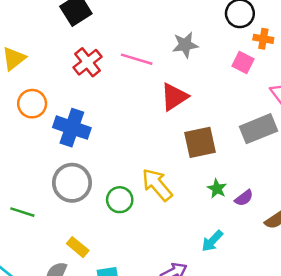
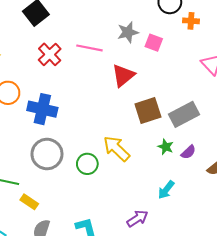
pink square: (243, 63) -> (154, 43), moved
gray rectangle: (259, 129) -> (184, 114), moved
yellow rectangle: (78, 247) -> (29, 202), moved

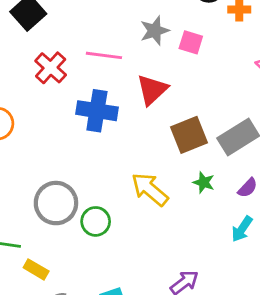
blue cross: (42, 109) -> (97, 111), moved
green star: (166, 147) -> (204, 182), moved
green circle: (87, 164) -> (96, 221), moved
cyan arrow: (166, 190) -> (242, 229), moved

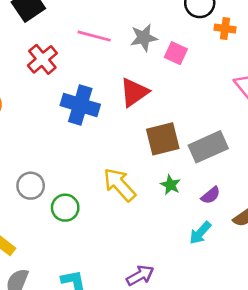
pink line: (104, 55) -> (94, 36), moved
gray circle: (56, 203) -> (31, 186), size x0.7

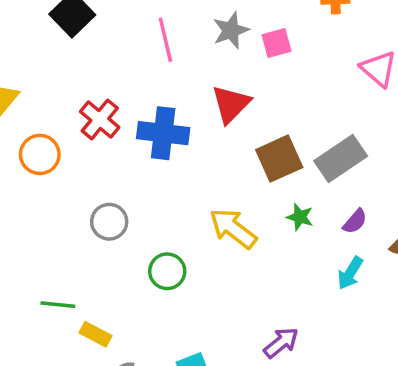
pink line: (94, 36) -> (165, 40), turned 72
pink square: (176, 53) -> (277, 43), turned -30
red cross: (42, 59) -> (100, 119), moved
gray circle: (31, 186) -> (109, 222), moved

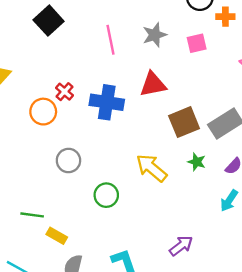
pink square: (277, 43) -> (197, 43), moved
red triangle: (231, 104) -> (153, 84), turned 32
red cross: (100, 119) -> (65, 92), size x0.7
orange circle: (40, 154) -> (43, 112), moved

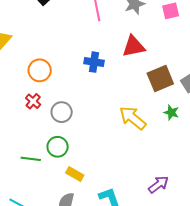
red cross: (65, 92) -> (33, 101), moved
blue cross: (107, 102) -> (94, 62), size x0.7
green circle: (106, 195) -> (58, 147), moved
yellow rectangle: (57, 236) -> (75, 174), moved

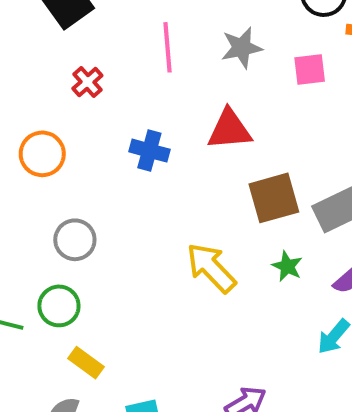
red cross: (33, 101) -> (87, 82), moved

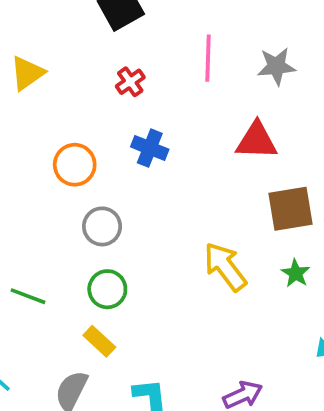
blue cross: (149, 151) -> (150, 148), moved
orange circle: (42, 154) -> (75, 165), moved
green circle: (59, 306) -> (107, 289), moved

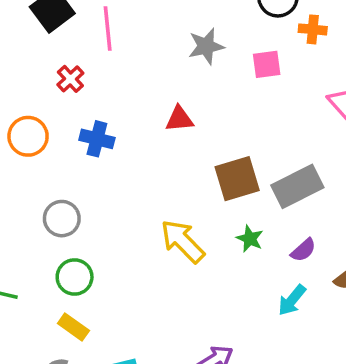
pink line: (208, 58) -> (108, 28), moved
red triangle: (257, 141) -> (179, 119), moved, size x0.7
orange circle: (75, 165) -> (28, 136), moved

